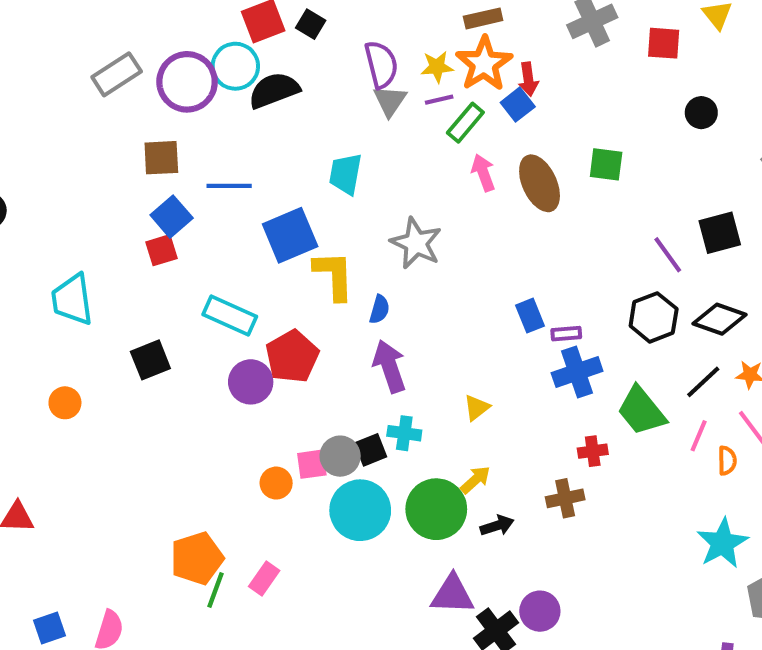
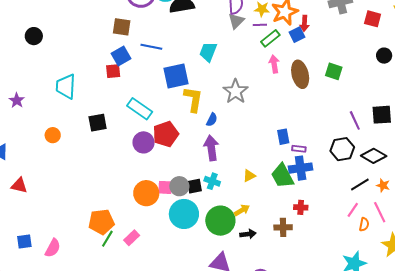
green trapezoid: (641, 411) -> (282, 176), moved
orange circle: (276, 483) -> (146, 193), size x1.6

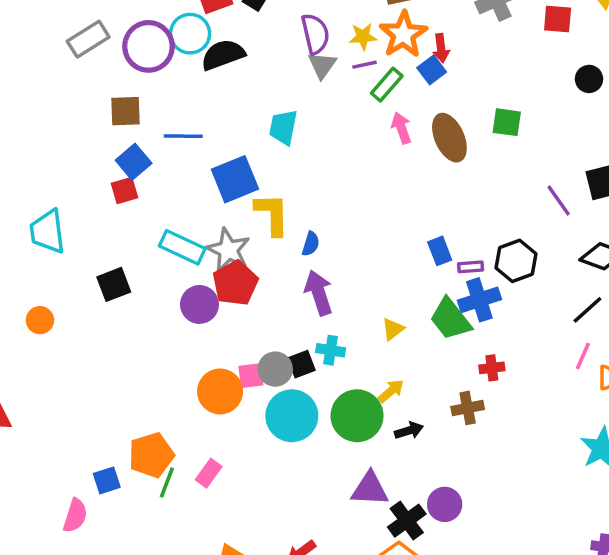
gray star: (236, 91) -> (228, 250), moved
black hexagon: (342, 149) -> (516, 261), moved
blue square: (24, 241) -> (107, 480), moved

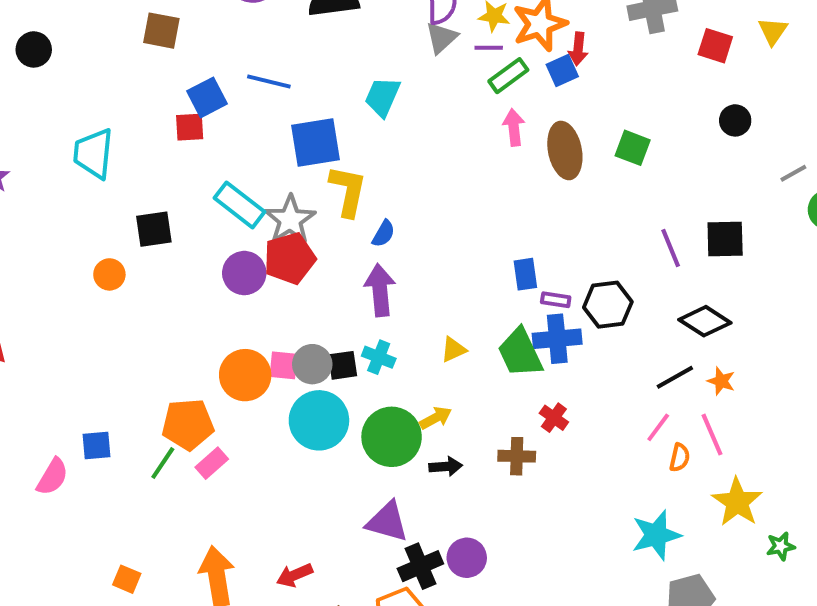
brown square: (126, 111) -> (161, 31), moved
orange circle: (40, 320) -> (109, 274), moved
red cross: (492, 368) -> (554, 418), turned 30
orange pentagon: (151, 455) -> (188, 424), moved

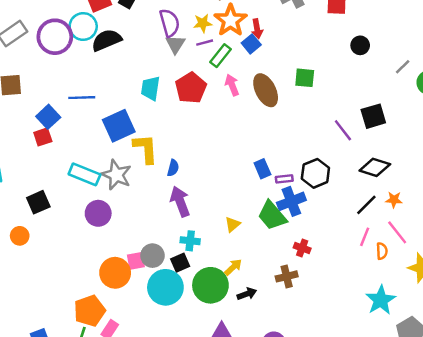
red pentagon: (290, 258) -> (191, 88), moved
black square: (343, 365) -> (180, 263), moved

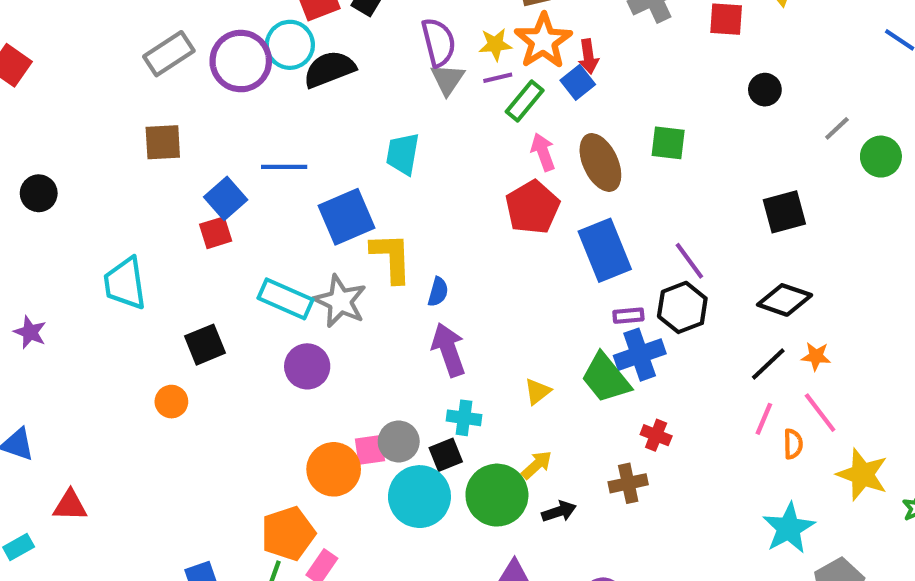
red pentagon: (191, 88) -> (532, 207), moved
purple line: (343, 130) -> (689, 261), moved
blue rectangle: (262, 169) -> (605, 250), moved, size x1.8

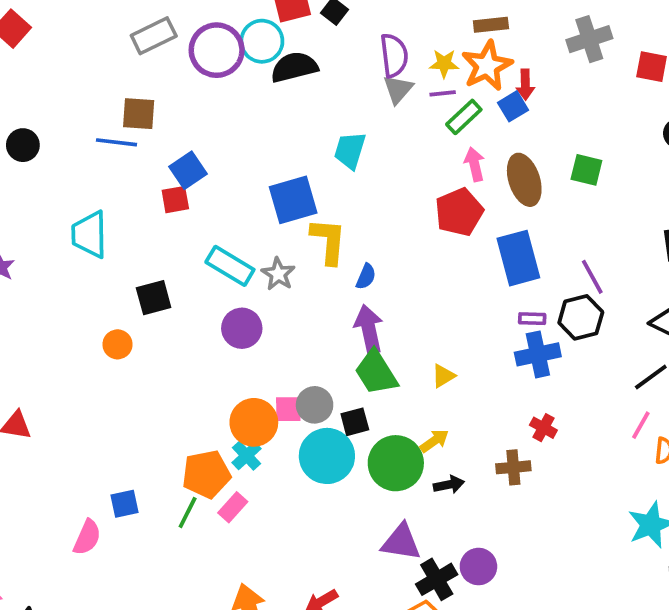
blue line: (284, 167) -> (117, 142), moved
gray star: (340, 301) -> (278, 274), size x0.7
green trapezoid: (606, 378) -> (376, 372), moved
cyan cross: (464, 418) -> (247, 456), moved, turned 32

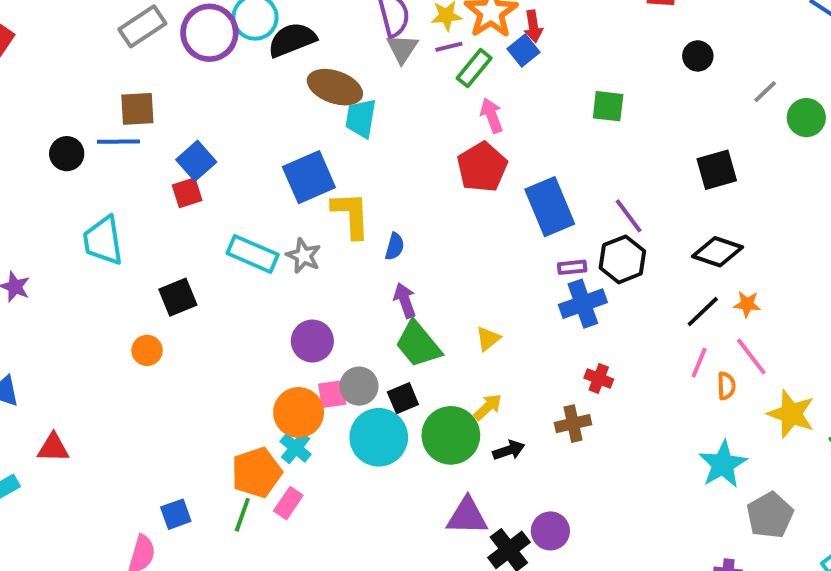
black circle: (23, 145) -> (67, 154), moved
brown ellipse: (524, 180) -> (335, 87), moved, turned -45
purple circle: (242, 328) -> (312, 341), moved
purple arrow: (369, 329) -> (405, 300), size x0.7

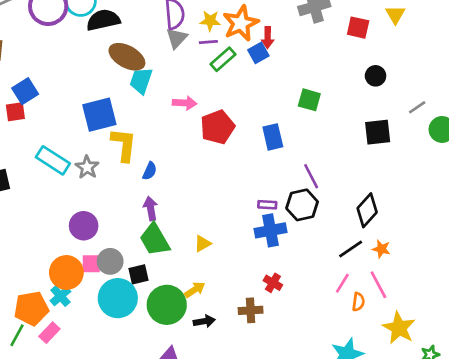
pink arrow: (492, 116) -> (185, 103), moved, turned 105
black square: (717, 170) -> (378, 132), moved
blue rectangle: (550, 207) -> (273, 137), moved, size x0.7
black diamond: (717, 252) -> (367, 210), turned -76

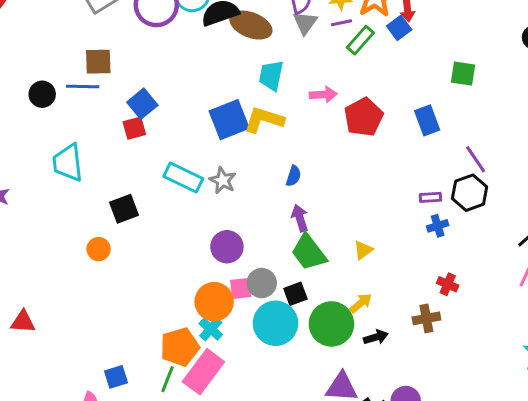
brown ellipse: (127, 57) -> (251, 25), moved
yellow L-shape: (124, 145) -> (264, 120), moved, turned -72
blue cross: (271, 230) -> (438, 226), size x0.6
pink rectangle: (49, 333) -> (203, 372), size x1.8

